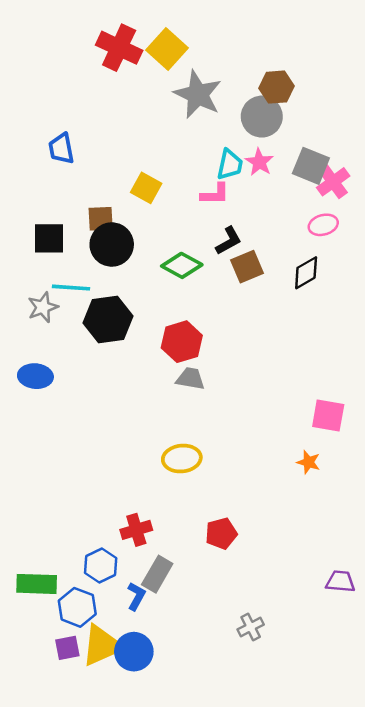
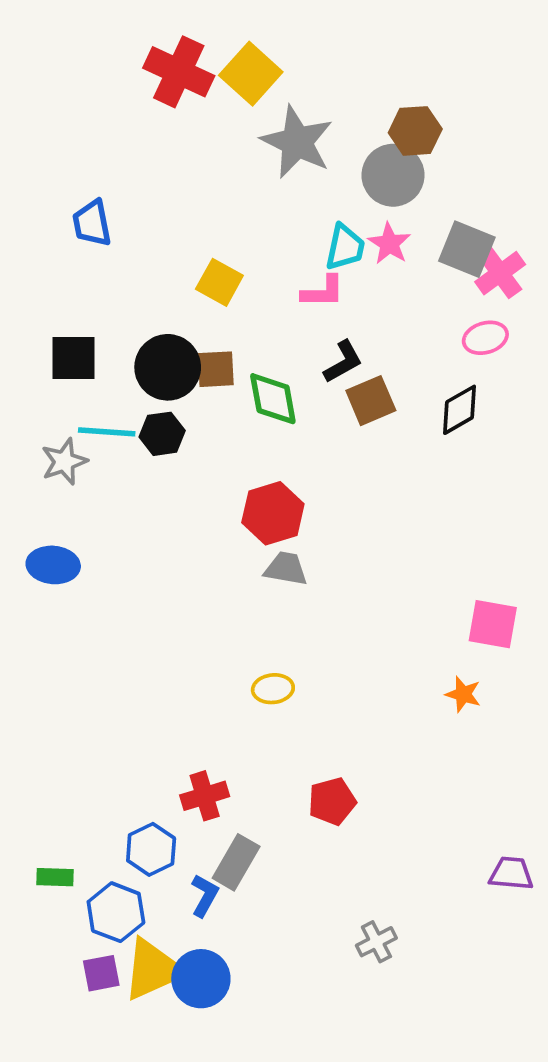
brown square: (101, 219) -> (216, 369), moved
green diamond: (182, 265) -> (273, 399), turned 51
black hexagon: (108, 320) -> (162, 434), moved, size x0.6
yellow ellipse: (182, 459) -> (273, 689), size x0.7
green rectangle: (37, 584) -> (55, 877), size x0.6

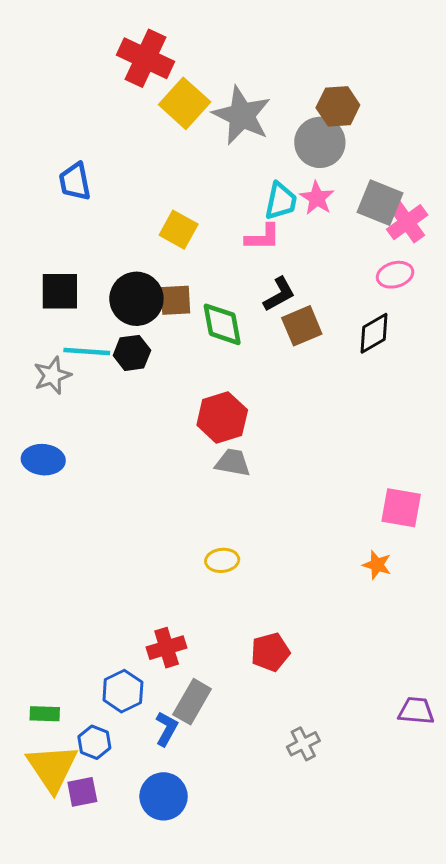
yellow square: (251, 74) -> (185, 103), moved
blue hexagon: (116, 912) -> (94, 742), size x0.7
gray cross: (376, 942) -> (303, 744), moved
yellow triangle: (153, 969) -> (52, 768), moved, turned -40

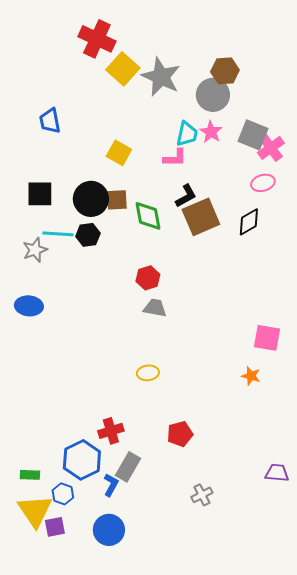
brown square: (302, 326) -> (201, 217), size x1.4
red hexagon: (222, 418) -> (148, 278), size x0.7
blue hexagon: (123, 691) -> (82, 460), size x1.4

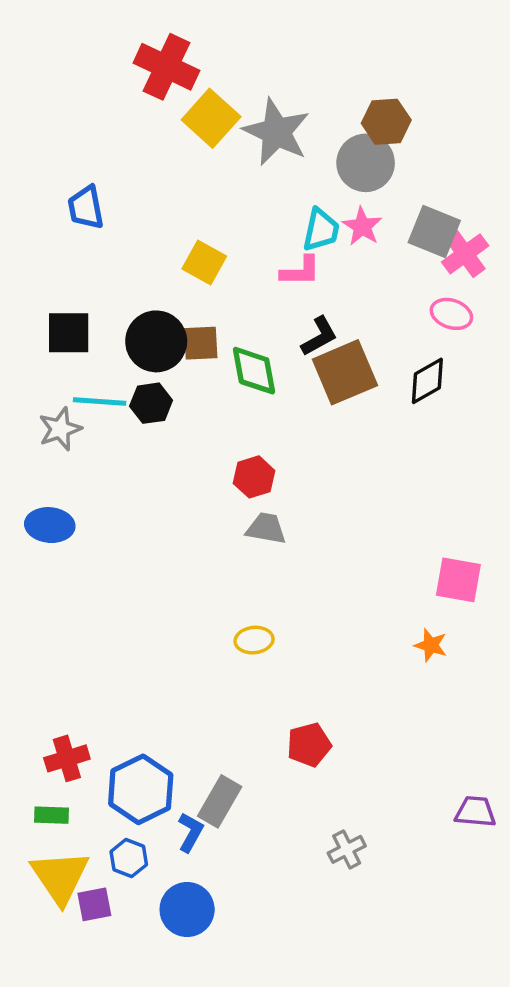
pink ellipse: (263, 183) -> (451, 314), turned 35
red cross: (111, 431) -> (67, 758), moved
blue hexagon: (63, 494) -> (129, 858), moved

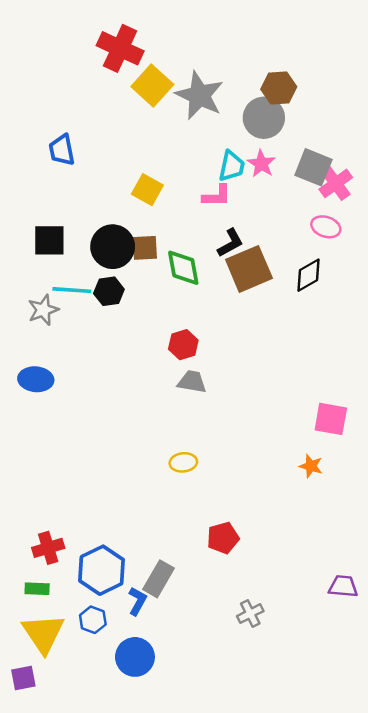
purple square: (94, 904) -> (23, 678), moved

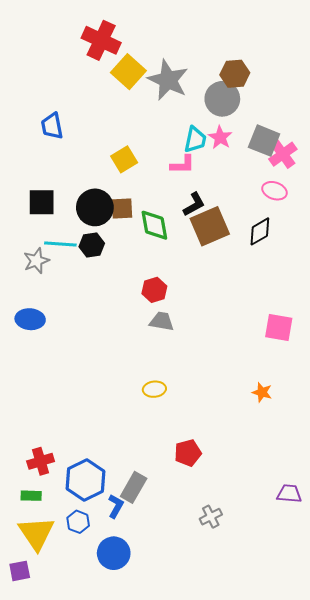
yellow square: (147, 190) -> (124, 159), turned 30
pink square: (331, 419) -> (279, 328), moved

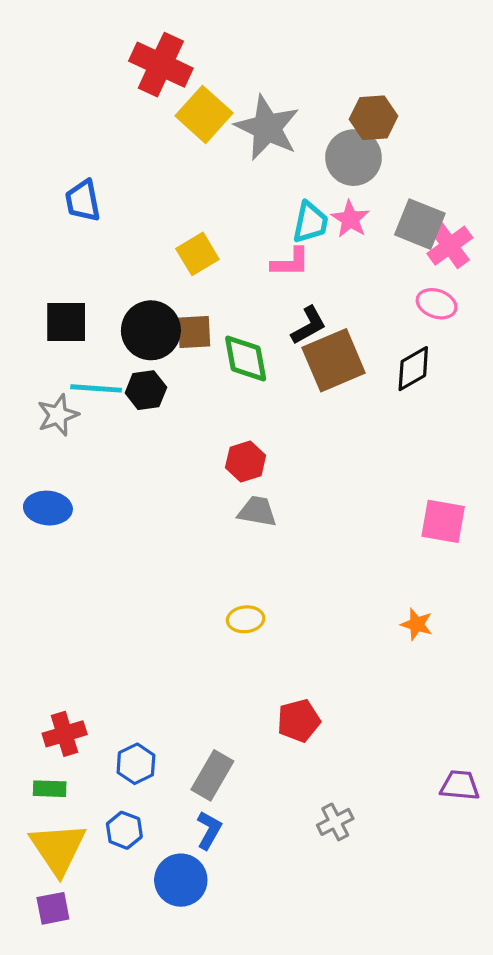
blue hexagon: (85, 480) -> (136, 764), size x0.6
blue L-shape: (116, 506) -> (209, 830), moved
purple square: (20, 571) -> (53, 908), moved

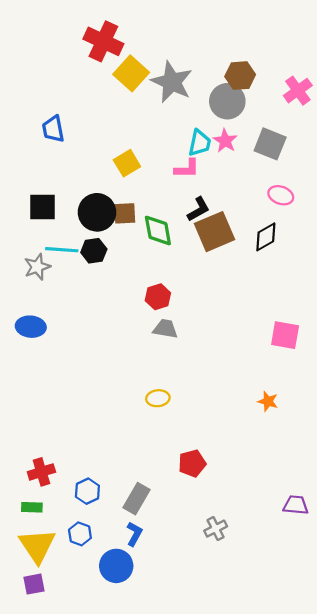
pink cross: (450, 246) -> (298, 91), moved

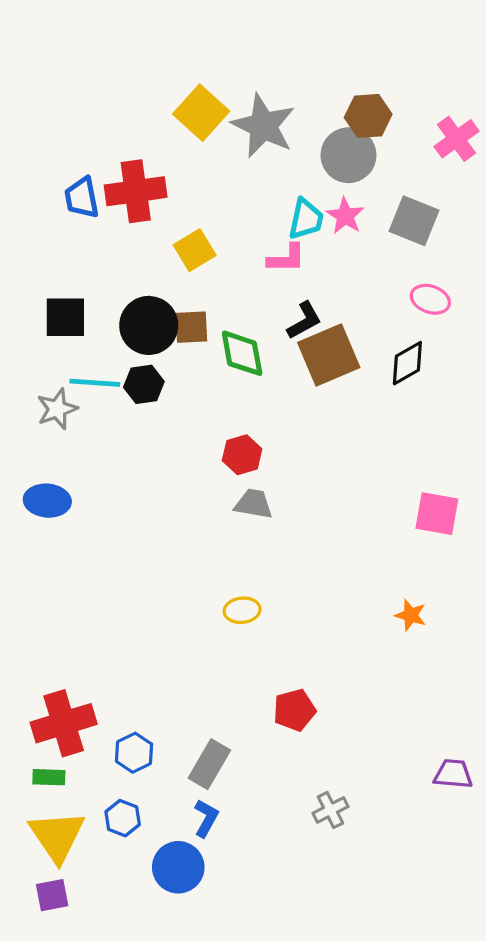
red cross: (103, 41) -> (136, 191), moved, turned -33
red cross: (41, 472) -> (64, 723), size x1.5

